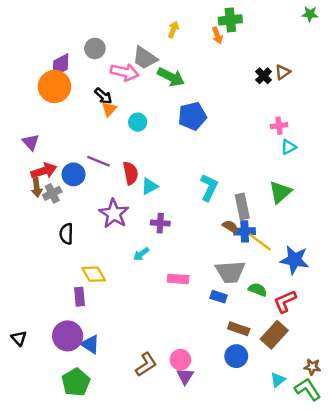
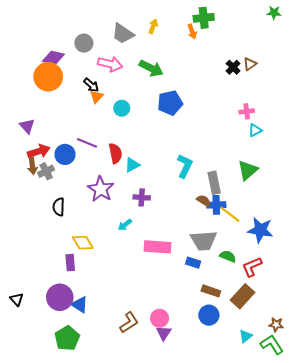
gray trapezoid: (145, 58) -> (123, 34), moved
purple diamond: (60, 65) -> (53, 58), turned 40
pink rectangle: (178, 279) -> (157, 247), size x1.4

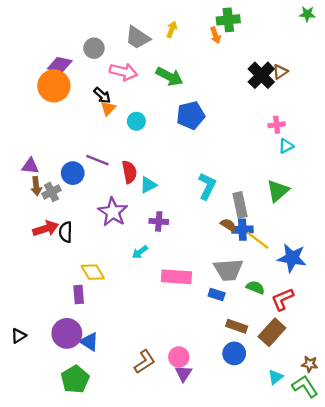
black cross: (233, 67) -> (261, 75), size x1.6
purple triangle: (27, 126) -> (30, 166), moved, turned -42
red arrow: (39, 151) -> (46, 228), moved
black triangle: (17, 299) -> (19, 336), turned 40

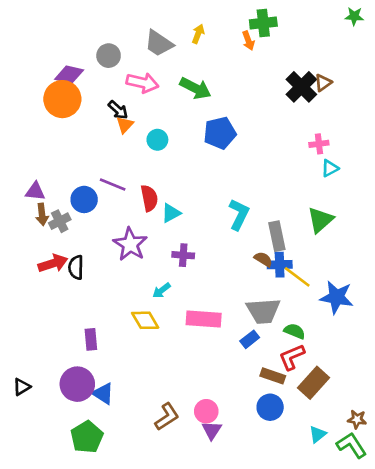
yellow diamond: (93, 272) -> (145, 320), moved
blue rectangle: (217, 294) -> (250, 339), turned -56
red L-shape: (283, 299) -> (292, 357), moved

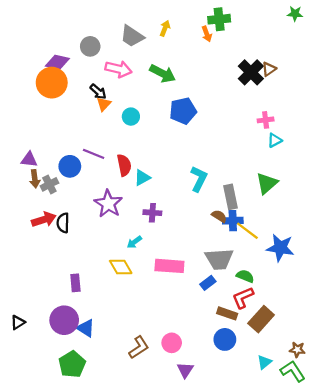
purple triangle: (212, 430) -> (185, 370), moved

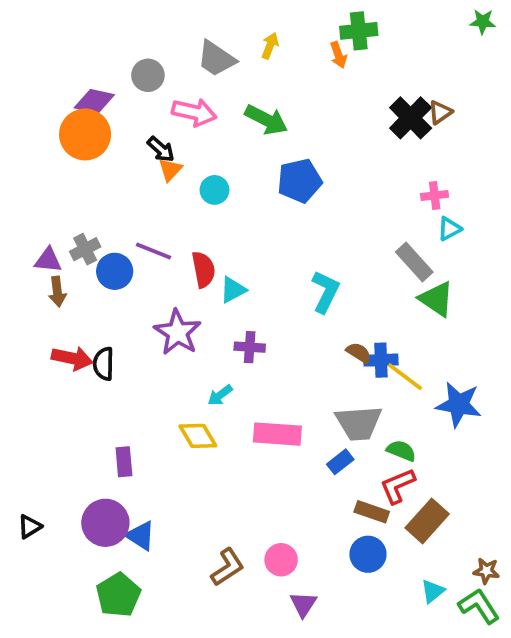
green triangle: (267, 183) -> (436, 299), turned -45
gray cross: (49, 184) -> (85, 249), moved
gray rectangle: (230, 197) -> (414, 262), moved, turned -30
red arrow: (44, 219) -> (72, 358), turned 30

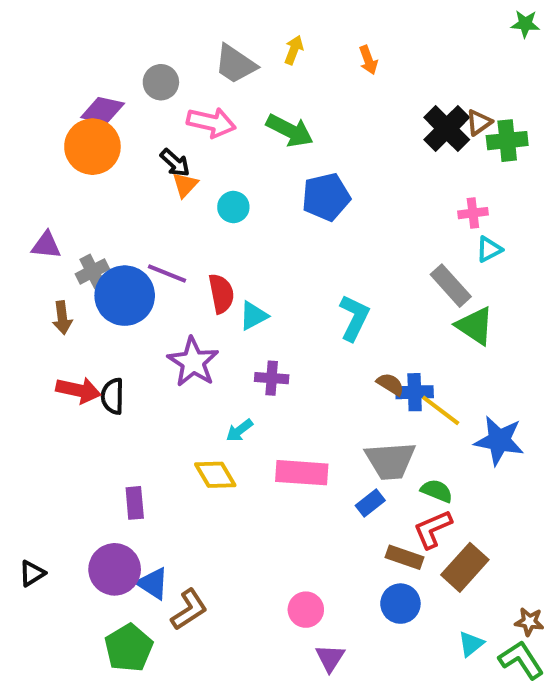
green cross: (359, 31) -> (507, 141), moved
purple triangle: (48, 260) -> (46, 245), moved
blue circle: (115, 271) -> (125, 296), size x1.5
brown L-shape: (227, 567) -> (189, 610), moved

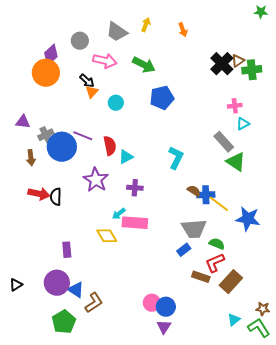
purple diamond: (103, 110) -> (51, 55), turned -55
pink rectangle: (302, 473) -> (135, 223), moved
blue circle: (400, 604) -> (166, 307), moved

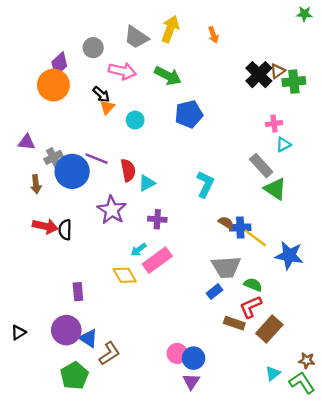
yellow arrow: (146, 25) -> (170, 29), size x1.6
pink rectangle: (135, 223) -> (157, 260), turned -40

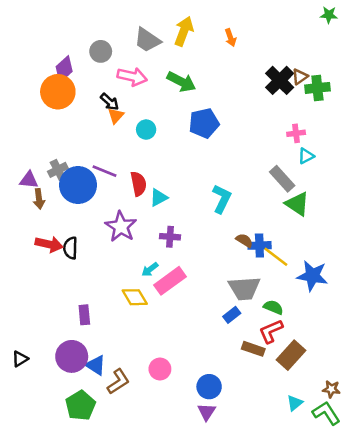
purple triangle: (27, 142) -> (29, 180), moved
pink circle: (177, 353) -> (160, 369), moved

